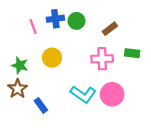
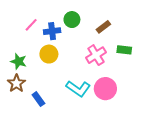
blue cross: (55, 19) -> (52, 31), moved
pink line: (33, 26) -> (31, 25), turned 64
pink cross: (102, 59) -> (96, 55), turned -30

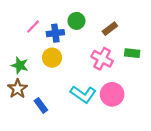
pink cross: (96, 55) -> (102, 59), turned -30

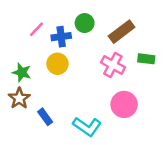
brown rectangle: (110, 29) -> (122, 32), size x1.5
cyan L-shape: (83, 94) -> (87, 127), moved

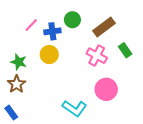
green rectangle: (146, 59) -> (125, 50), turned 48
blue rectangle: (45, 117) -> (11, 113), moved

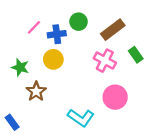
brown star: (17, 84) -> (36, 91), moved

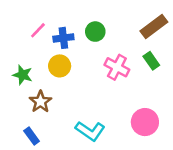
green circle: (79, 22) -> (95, 32), moved
brown rectangle: (113, 30) -> (154, 26), moved
pink circle: (115, 97) -> (145, 122), moved
blue rectangle: (12, 122) -> (32, 136), moved

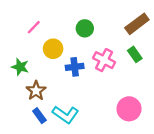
blue cross: (63, 38) -> (75, 67), moved
yellow circle: (60, 66) -> (53, 49), moved
cyan L-shape: (90, 131) -> (66, 114), moved
blue rectangle: (32, 136) -> (39, 116), moved

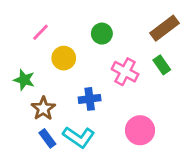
blue cross: (75, 67) -> (90, 99), moved
pink circle: (129, 109) -> (140, 130), moved

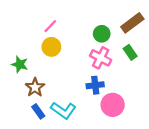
pink line: (41, 32) -> (50, 26), moved
green circle: (102, 34) -> (102, 34), moved
blue cross: (90, 99) -> (95, 85), moved

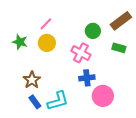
green rectangle: (130, 52) -> (119, 48), turned -40
pink cross: (101, 58) -> (81, 53), moved
green star: (20, 64) -> (20, 42), moved
cyan L-shape: (63, 110) -> (58, 101), turned -50

